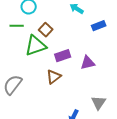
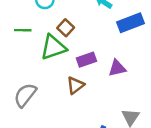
green line: (17, 26) -> (23, 30), moved
blue rectangle: (99, 26) -> (131, 23), size x1.5

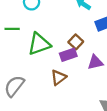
brown square: (66, 28) -> (76, 42), moved

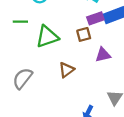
brown square: (76, 42) -> (84, 34), turned 32
purple rectangle: (68, 55) -> (95, 18), moved

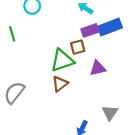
green line: (20, 22) -> (12, 34), turned 72
green triangle: (47, 37) -> (62, 60), moved

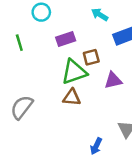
purple rectangle: (90, 30) -> (66, 39), moved
brown triangle: (60, 84) -> (72, 97), turned 42

